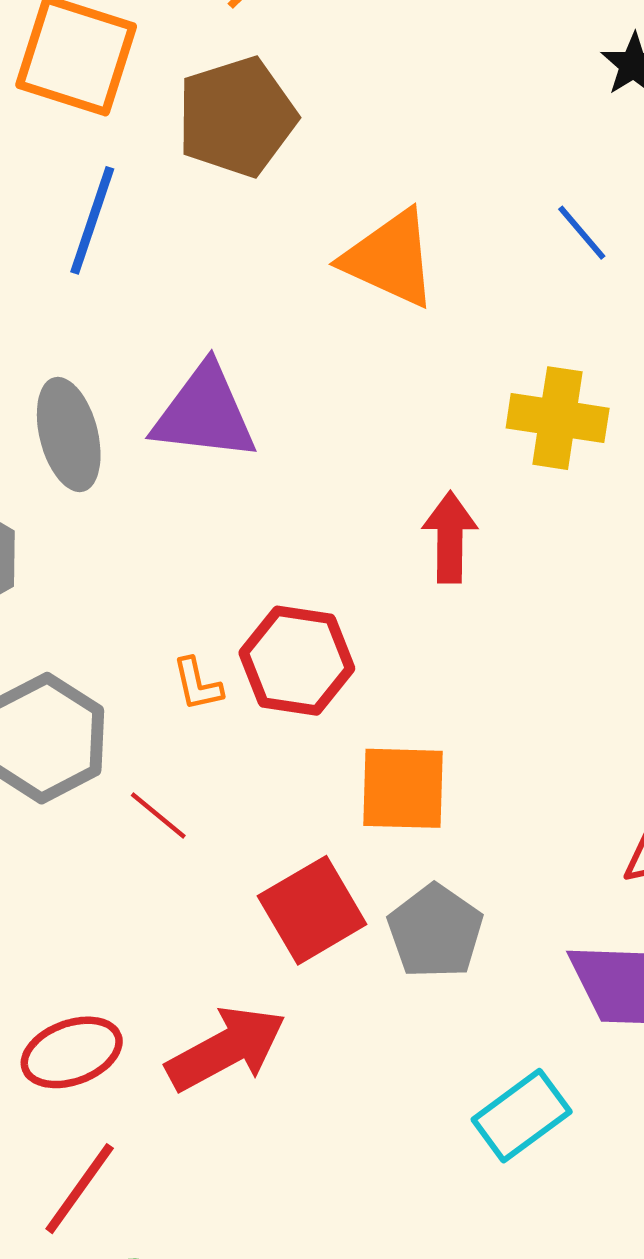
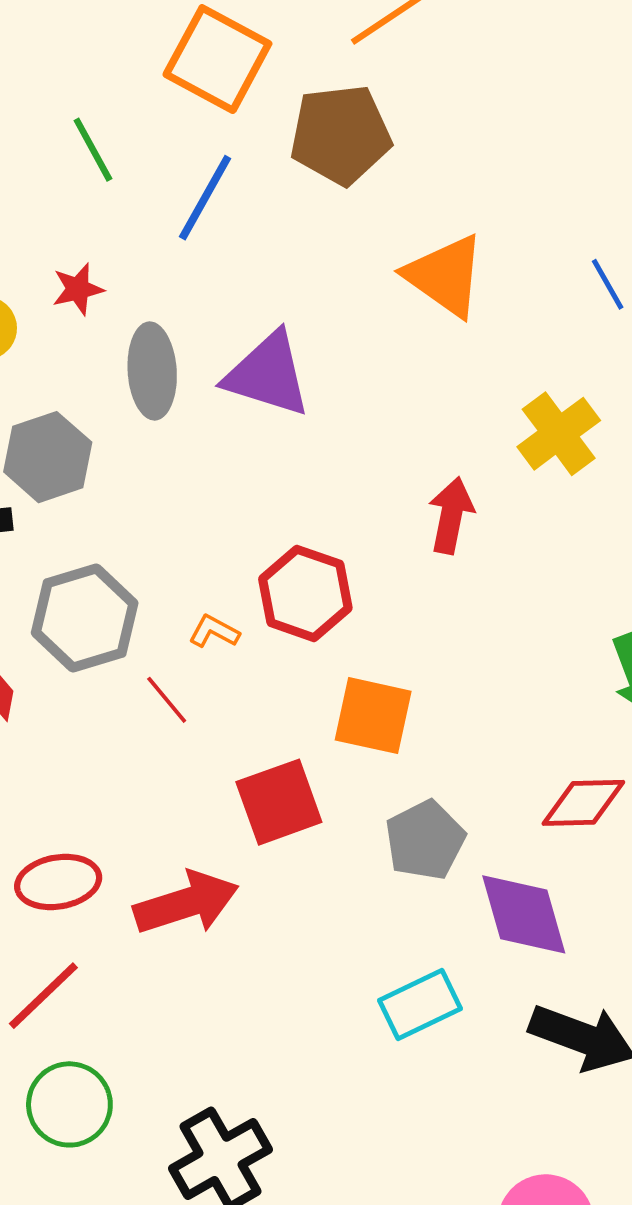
yellow cross: (558, 418) -> (559, 434), turned 34
orange L-shape: (197, 684) -> (214, 631), moved, turned 120
gray pentagon: (435, 931) -> (425, 840), moved

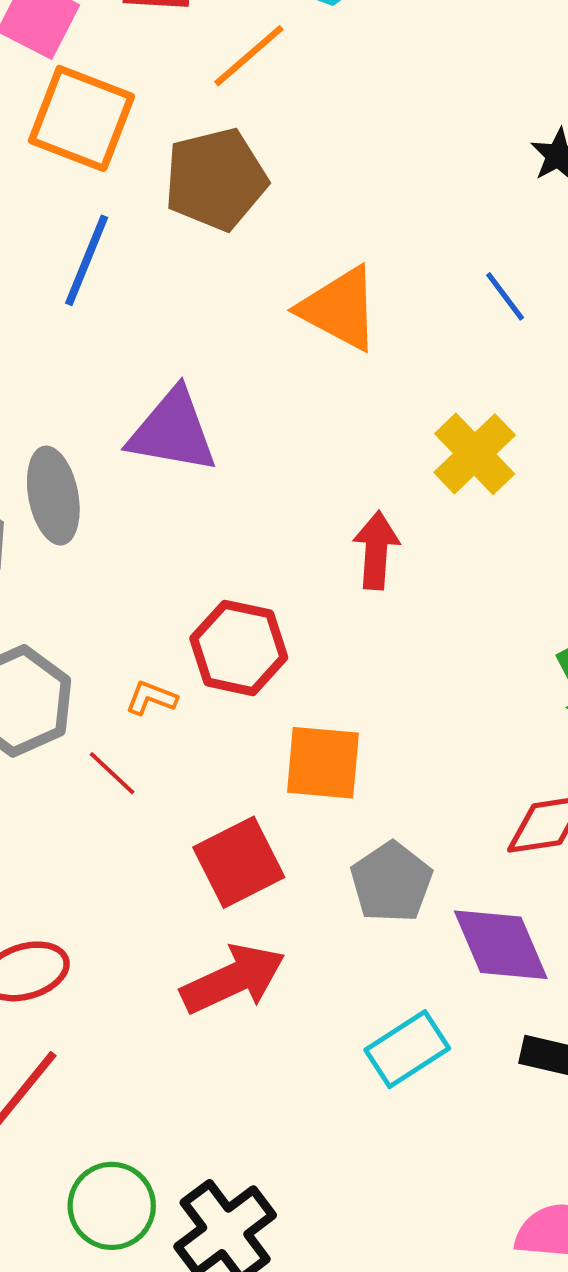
gray ellipse: (152, 371) -> (53, 496), moved
red arrow: (186, 903) -> (233, 979), moved
green circle: (69, 1104) -> (112, 1206), moved

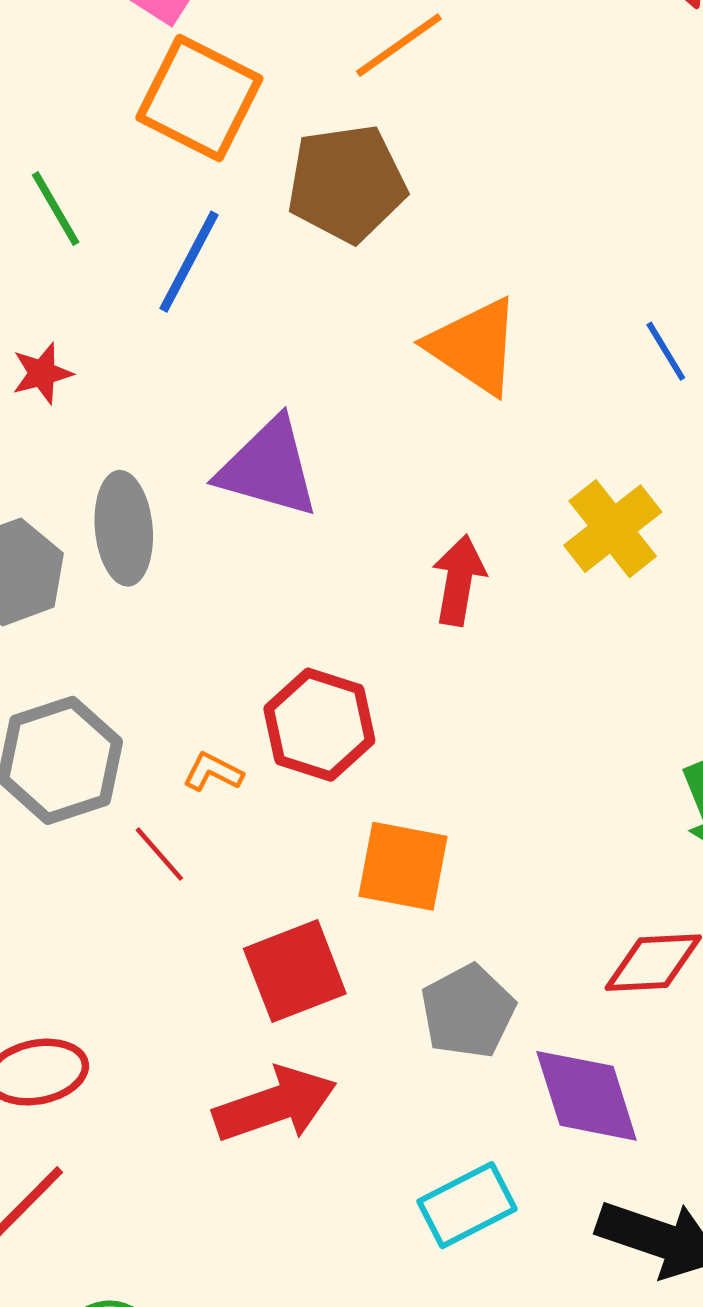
red arrow: (376, 550) -> (459, 580), moved

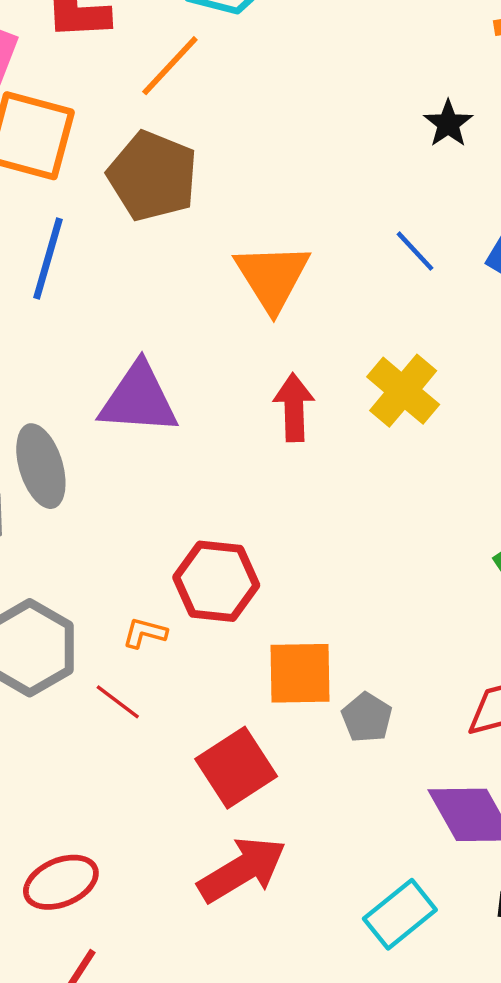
brown pentagon: (347, 183) -> (153, 176), turned -30
orange triangle: (474, 346) -> (272, 277), turned 36
red arrow: (459, 580) -> (294, 407), moved
gray pentagon: (468, 1011) -> (367, 717), moved, size x0.7

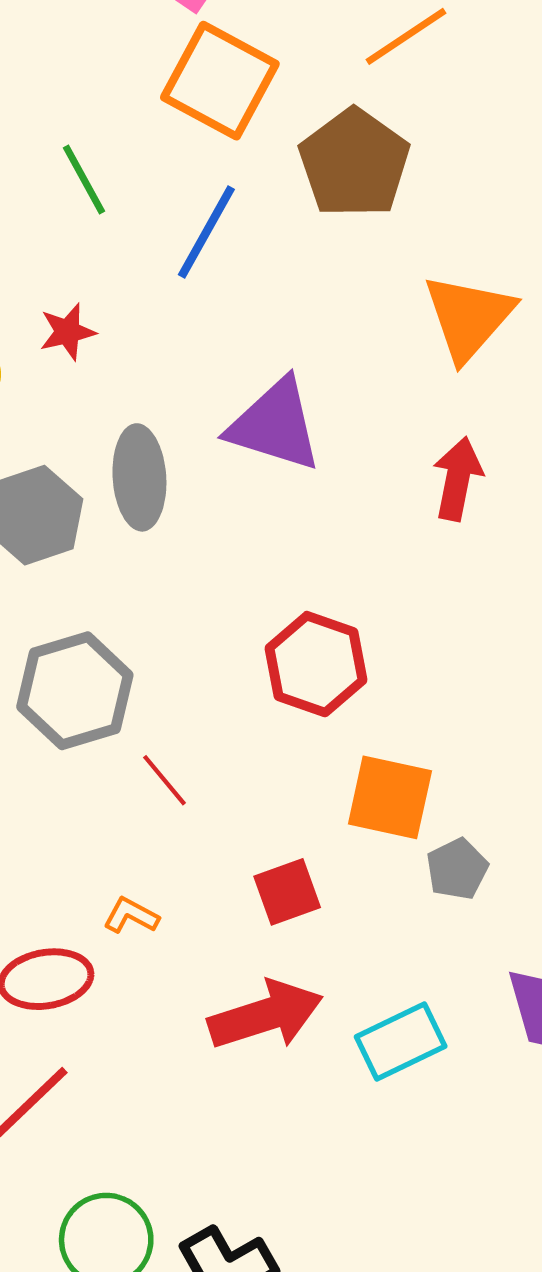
orange L-shape: (145, 633) -> (131, 916), moved
red square: (236, 768) -> (287, 892), size x0.7
cyan rectangle: (400, 914) -> (401, 1041), moved

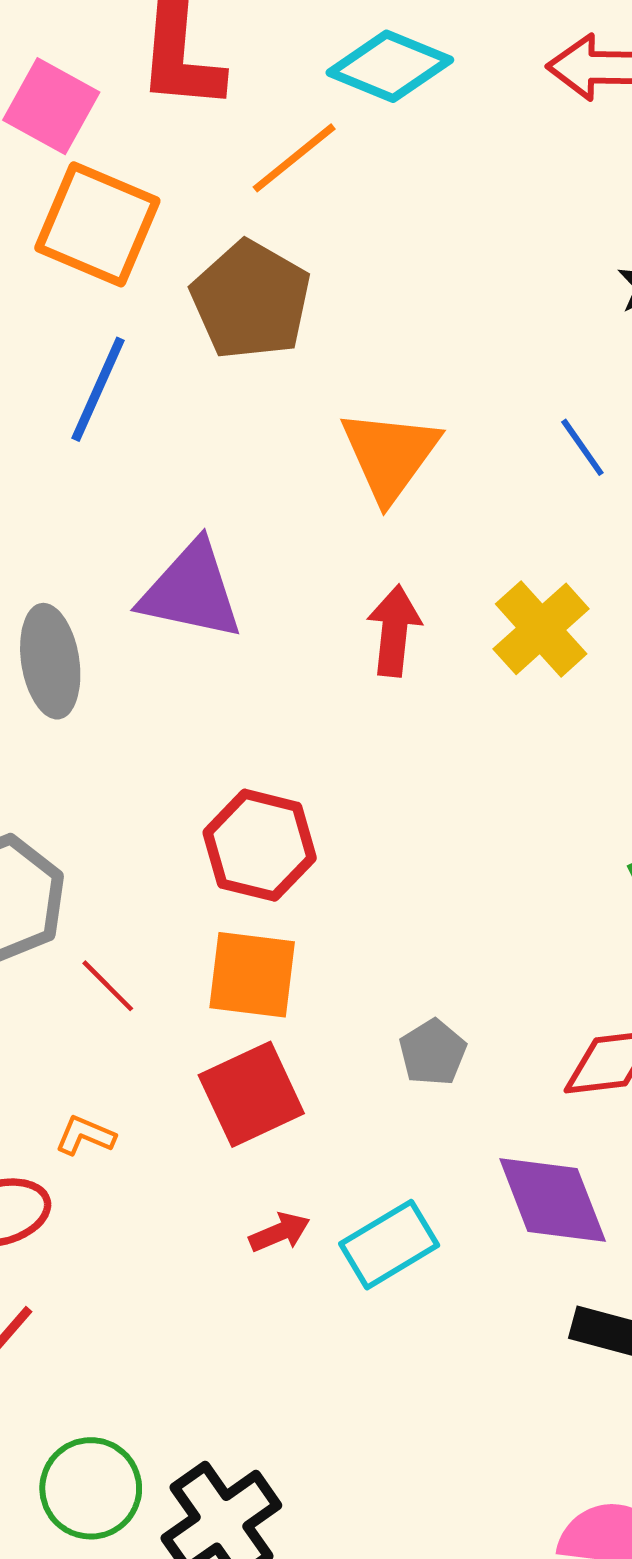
orange square: (390, 797) -> (252, 975), moved
red square: (287, 892) -> (251, 1094), size x1.4
red arrow: (266, 1015) -> (280, 1232), moved, size x0.5

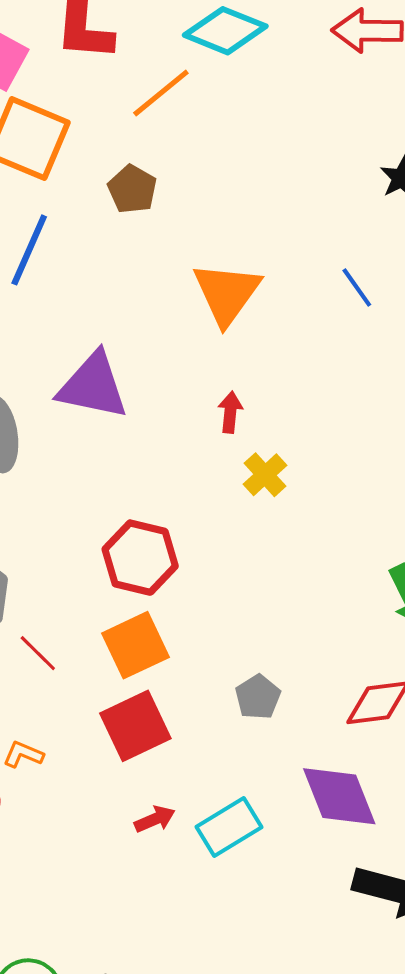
brown pentagon: (251, 300) -> (132, 189), size x0.6
yellow cross: (541, 629) -> (265, 475), moved, size x0.7
red arrow: (394, 631) -> (230, 412), size x0.7
orange square: (252, 975) -> (135, 645), turned -32

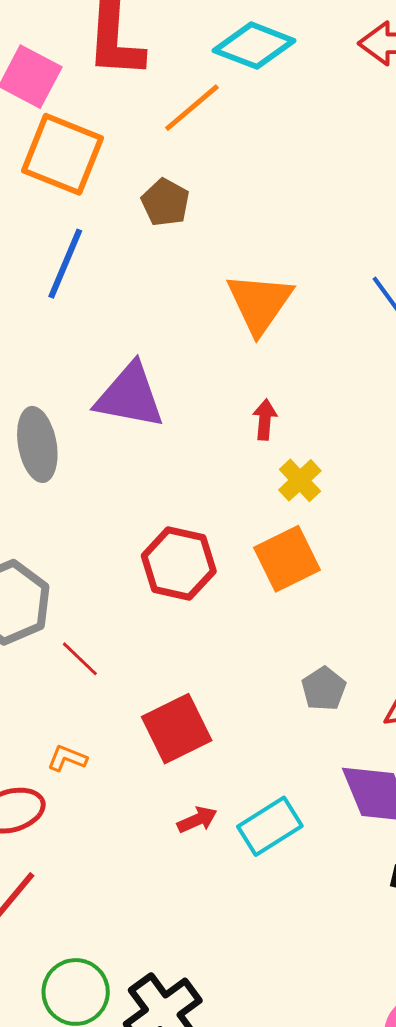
orange square: (135, 645) -> (287, 559), moved
gray pentagon: (258, 697) -> (324, 689), moved

